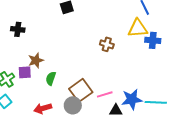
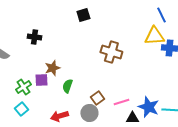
brown cross: (107, 44) -> (111, 52), moved, size x1.5
brown square: (81, 90) -> (97, 98), size x0.6
blue star: (132, 99) -> (148, 107), turned 30

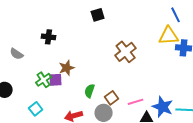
brown cross: (111, 52) -> (126, 52), turned 35
green semicircle: (67, 86) -> (90, 91), moved
green cross: (23, 87) -> (44, 80), moved

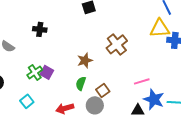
brown star: (67, 68) -> (85, 60), moved
purple square: (56, 80) -> (47, 72), turned 32
pink line: (136, 102) -> (142, 81), moved

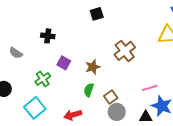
purple square: (47, 72) -> (64, 63), moved
cyan square: (27, 101) -> (35, 108), size x1.5
gray circle: (95, 105) -> (117, 112), moved

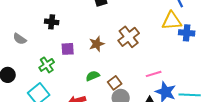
purple square: (64, 63) -> (68, 49), turned -32
brown star: (93, 67) -> (97, 44), moved
green semicircle: (89, 90) -> (93, 76), turned 48

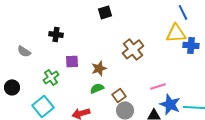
brown star: (97, 44) -> (99, 68), moved

